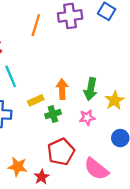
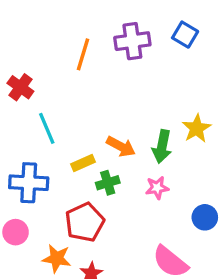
orange arrow: (62, 89) -> (121, 147), turned 120
yellow star: (115, 100) -> (197, 128), moved
red pentagon: (61, 152) -> (85, 222), moved

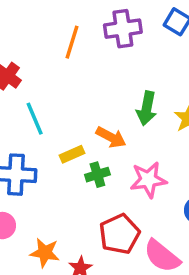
green arrow: (162, 147) -> (147, 108), moved
pink star: (157, 188) -> (148, 180), size x1.5
red pentagon: (85, 222) -> (120, 234), moved

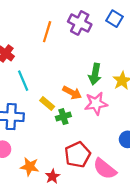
purple cross: (123, 29) -> (80, 23), turned 35
yellow rectangle: (72, 154) -> (47, 103), turned 64
pink star: (148, 180) -> (96, 103), moved

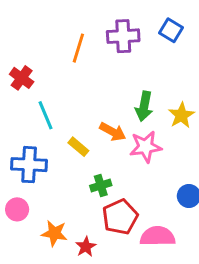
purple cross: (80, 23) -> (123, 36), turned -30
green cross: (63, 117) -> (101, 186), moved
pink semicircle: (105, 169) -> (158, 236), turned 140

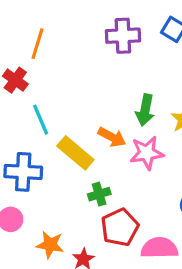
orange line: (78, 48) -> (37, 44), moved
yellow rectangle: (78, 147) -> (75, 153), size x1.6

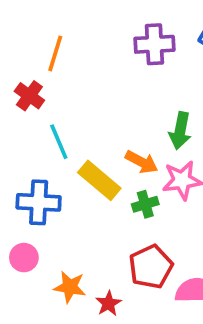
green cross: (99, 194) -> (145, 204), moved

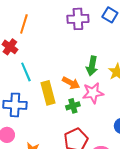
yellow rectangle: (99, 180) -> (48, 93), turned 35

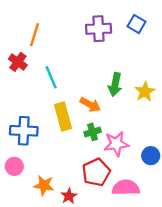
cyan line: (26, 72) -> (51, 77), moved
pink star: (93, 93) -> (116, 144), moved

